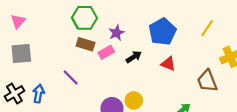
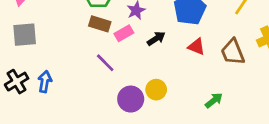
purple line: (71, 78) -> (105, 63), moved
brown trapezoid: (207, 81) -> (233, 52), moved

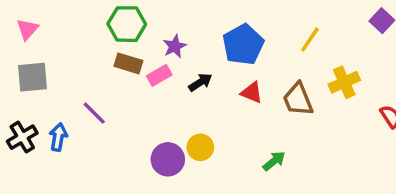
purple line: (105, 63) -> (94, 113), moved

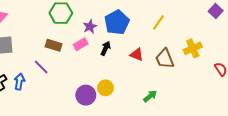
yellow line: (310, 39) -> (158, 22), moved
blue pentagon: (243, 45) -> (117, 22), moved
brown rectangle: (128, 63) -> (54, 45), moved
black arrow: (200, 82) -> (106, 48), turned -32

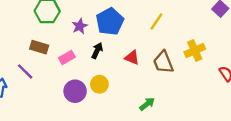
pink rectangle: (81, 44) -> (67, 58), moved
yellow circle: (106, 88) -> (99, 84), moved
purple circle: (86, 95) -> (75, 91), moved

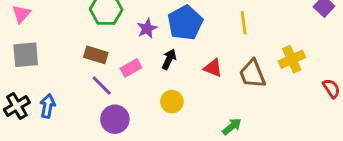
yellow line: (156, 22) -> (244, 23), turned -42
purple line: (25, 71) -> (102, 86), moved
purple circle: (75, 91) -> (115, 119), moved

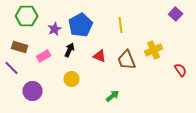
purple line: (102, 86) -> (12, 68), moved

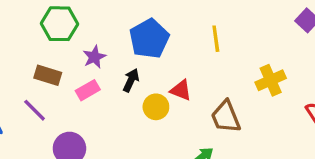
purple star: (55, 29) -> (94, 57), moved
brown trapezoid: (127, 60) -> (226, 117), moved
yellow circle: (72, 79) -> (156, 107), moved

